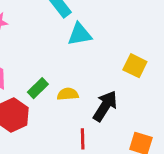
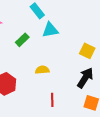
green rectangle: (38, 88) -> (22, 40), moved
black arrow: (105, 106) -> (85, 78), moved

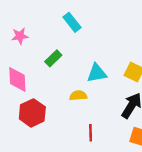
cyan triangle: (50, 30) -> (97, 73), moved

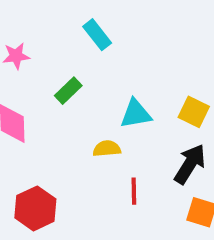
red hexagon: (32, 113) -> (35, 208), moved
red line: (91, 133) -> (134, 191), moved

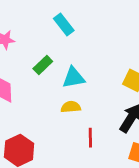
cyan triangle: (136, 114) -> (74, 78), moved

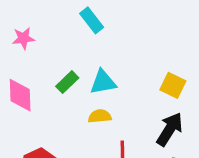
green rectangle: (43, 65) -> (67, 82), moved

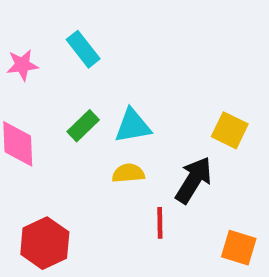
cyan rectangle: (92, 20) -> (83, 49), moved
black arrow: (170, 129) -> (194, 180), moved

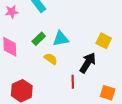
yellow semicircle: (128, 173) -> (51, 59), moved, turned 40

